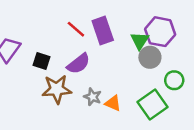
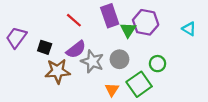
purple rectangle: (103, 30) -> (110, 16), moved
gray circle: (150, 57) -> (119, 59), moved
gray star: (93, 97) -> (92, 61), moved, size x1.5
orange triangle: (113, 103) -> (112, 90), moved, turned 40

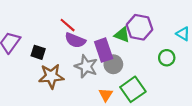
purple rectangle: (110, 16) -> (104, 50), moved
green triangle: (128, 30) -> (122, 35), turned -42
purple semicircle: (76, 49) -> (75, 40), moved, turned 60
green circle: (158, 64) -> (167, 58), moved

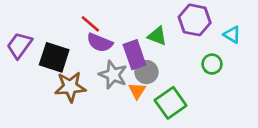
purple hexagon: (139, 27) -> (195, 20), moved
black square: (38, 52) -> (54, 57), size x1.6
orange triangle: (106, 95) -> (137, 91), moved

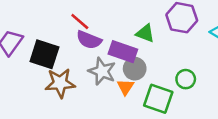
purple rectangle: (134, 55) -> (123, 52), turned -52
green circle: (212, 64) -> (186, 79), moved
green square: (171, 103) -> (158, 99), turned -36

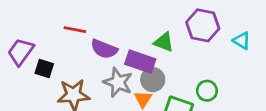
red line: (80, 22) -> (75, 30), moved, turned -30
black square: (44, 54) -> (44, 68), moved, size x0.6

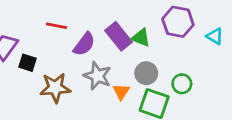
purple semicircle: (104, 49) -> (84, 44), turned -75
purple rectangle: (140, 62) -> (119, 36), moved, turned 32
gray circle: (153, 80) -> (146, 73), moved

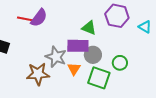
purple rectangle: (119, 36) -> (78, 46), moved, turned -50
purple semicircle: (84, 44) -> (39, 18), moved
brown star: (55, 88) -> (38, 74), moved

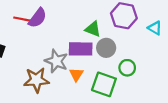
gray circle: (93, 55) -> (106, 48), moved

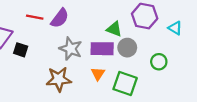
red line: (22, 19) -> (35, 17), moved
gray star: (56, 61) -> (71, 49), moved
green circle: (127, 68) -> (159, 62), moved

